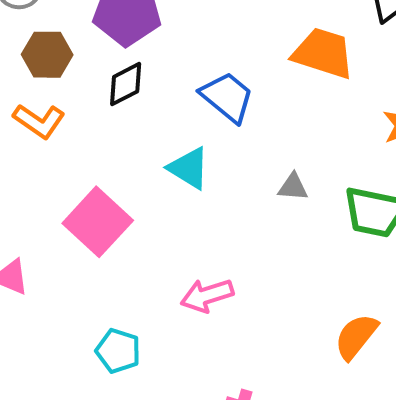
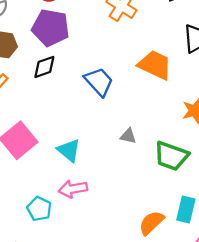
cyan triangle: (189, 168) -> (69, 150), moved
cyan pentagon: (118, 351) -> (39, 209), moved

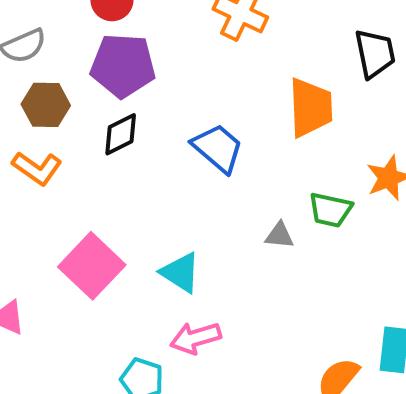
orange trapezoid: (155, 65) -> (311, 108), turned 69
green trapezoid: (171, 156) -> (330, 210), moved, size x0.7

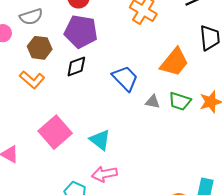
orange trapezoid: (311, 108) -> (174, 62), turned 36
green trapezoid: (330, 210) -> (180, 101), moved
gray triangle: (279, 235) -> (153, 102), moved

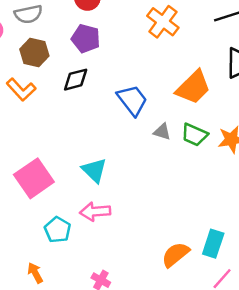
purple pentagon: (81, 32) -> (86, 38), size x0.7
pink square: (55, 132) -> (34, 178), moved

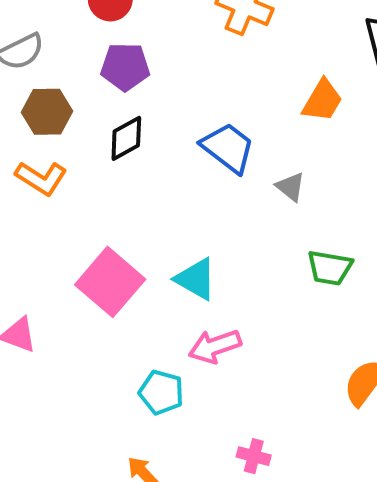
orange trapezoid: (193, 87) -> (322, 101), size x0.7
gray triangle: (162, 132) -> (291, 187), turned 36
green trapezoid: (194, 135) -> (330, 268), moved
pink square: (34, 178) -> (110, 282), moved

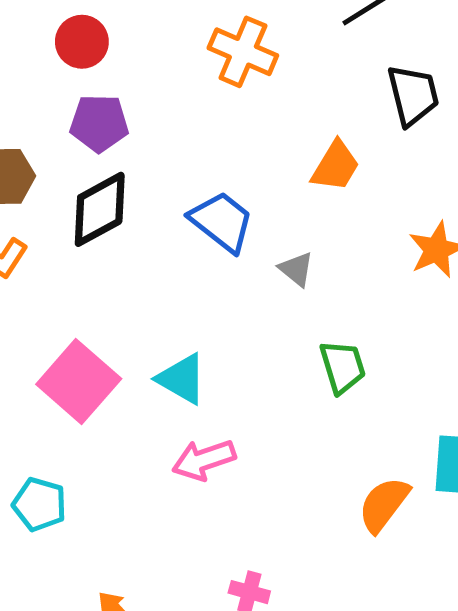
black diamond: (126, 138) -> (100, 209), size x1.4
green trapezoid: (330, 268) -> (343, 367), turned -117
cyan pentagon: (161, 392) -> (39, 504), moved

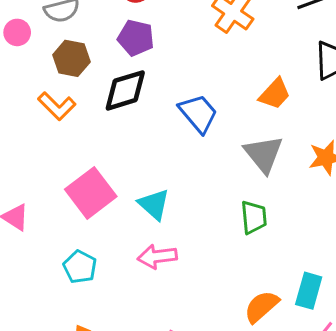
gray triangle: (296, 269) -> (264, 154), moved, size x1.8
cyan pentagon: (39, 504) -> (80, 267), moved

